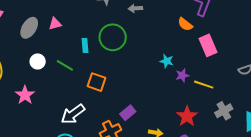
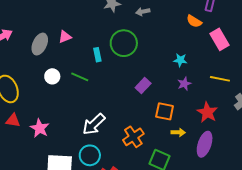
purple star: (182, 75) -> (184, 84), moved
orange square: (96, 82) -> (165, 111), moved
pink star: (25, 95) -> (40, 128), moved
purple rectangle: (128, 113) -> (143, 86), moved

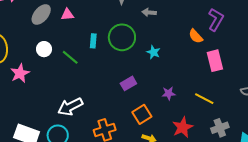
cyan star: (180, 60) -> (153, 52), moved
orange square: (165, 111) -> (142, 114), turned 30
pink star: (40, 128) -> (20, 73), moved

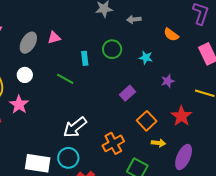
orange semicircle: (196, 36) -> (171, 35), moved
green circle: (122, 37) -> (112, 49), size x0.7
white circle: (44, 49) -> (25, 75), moved
purple star: (169, 93) -> (168, 81), moved
red star: (183, 127) -> (181, 116), moved

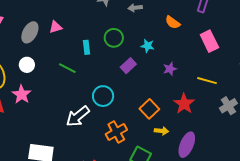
purple rectangle: (127, 93) -> (128, 66), moved
cyan circle: (68, 158) -> (103, 96), moved

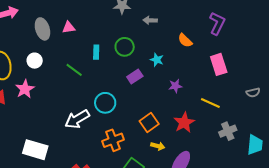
gray ellipse: (30, 32) -> (42, 29), turned -55

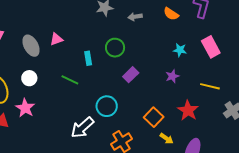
orange semicircle: (185, 40) -> (171, 14), moved
cyan star: (157, 60) -> (180, 50), moved
yellow arrow: (158, 146) -> (166, 139), turned 32

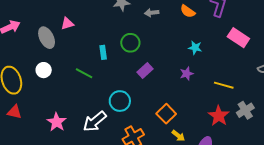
pink triangle: (56, 39) -> (67, 24), moved
pink rectangle: (211, 47) -> (238, 38), moved, turned -30
pink star: (25, 108) -> (57, 122), moved
red star: (188, 110) -> (219, 116), moved

